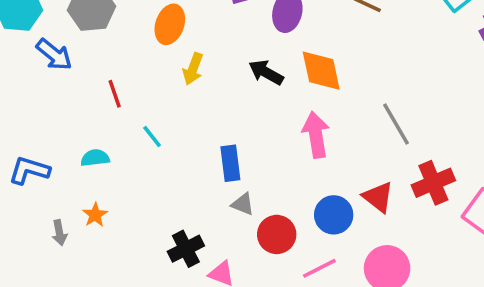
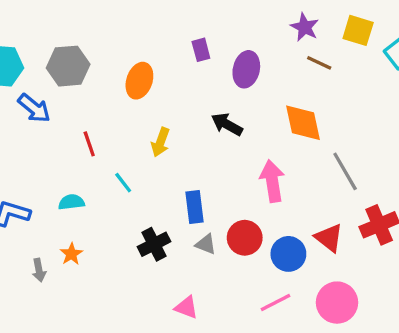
yellow arrow: (193, 69) -> (160, 142), moved
orange diamond: (321, 71) -> (303, 123), moved
red circle: (277, 234) -> (245, 238), moved
black cross: (186, 249) -> (154, 244), moved

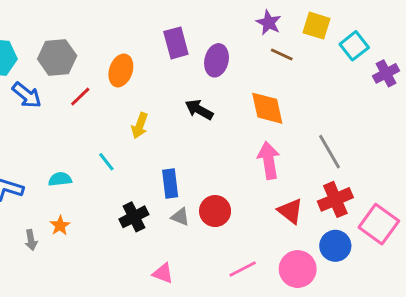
purple rectangle: (201, 50) -> (176, 43), size x1.5
red line: (89, 144) -> (80, 97), moved, turned 65
gray line: (345, 171) -> (330, 152), moved
pink arrow: (272, 181) -> (269, 160), moved
blue circle: (288, 254) -> (335, 246), moved

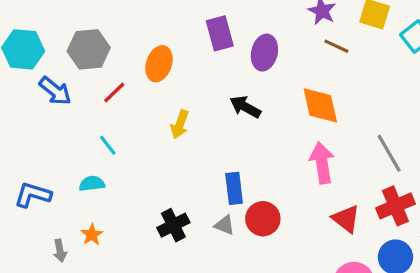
cyan line: (106, 162) -> (108, 145), moved
blue rectangle: (170, 184) -> (234, 188), moved

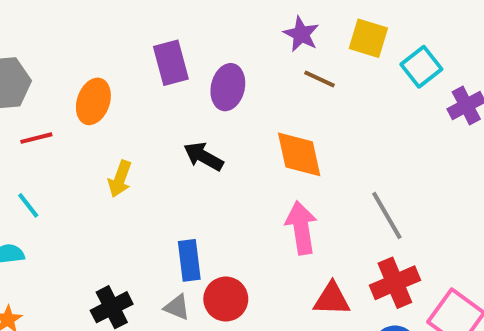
red line: (114, 92) -> (36, 138), turned 30
red triangle: (346, 219) -> (332, 299), turned -36

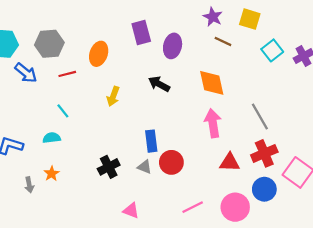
cyan square: (421, 67) -> (272, 50), moved

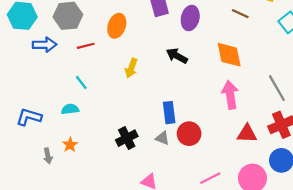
blue arrow: (26, 73) -> (44, 45), turned -40

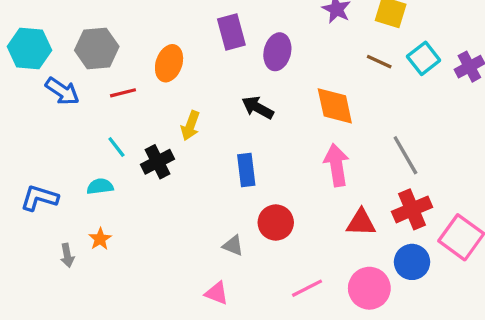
brown line: (240, 14) -> (379, 62), moved
blue arrow: (44, 45) -> (62, 91), turned 35
blue rectangle: (169, 113) -> (246, 170), moved
black cross: (127, 138) -> (158, 162), moved
gray triangle: (162, 138) -> (233, 246), moved

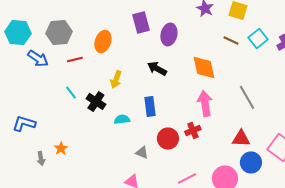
black cross: (158, 162) -> (96, 101), turned -30
cyan semicircle: (100, 186) -> (122, 119), moved
red cross: (412, 209) -> (193, 130), moved, size x0.7
red triangle: (361, 223) -> (241, 138), moved

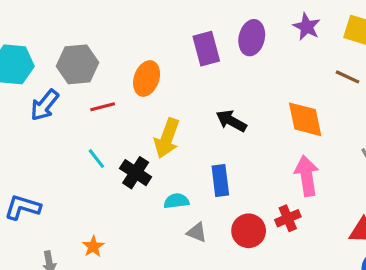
purple ellipse: (169, 34) -> (252, 38), moved
blue arrow: (38, 58) -> (44, 105), turned 95
yellow arrow: (116, 79) -> (167, 138), size x1.4
orange star: (61, 148) -> (93, 246), moved
gray triangle: (142, 152) -> (197, 232), moved

